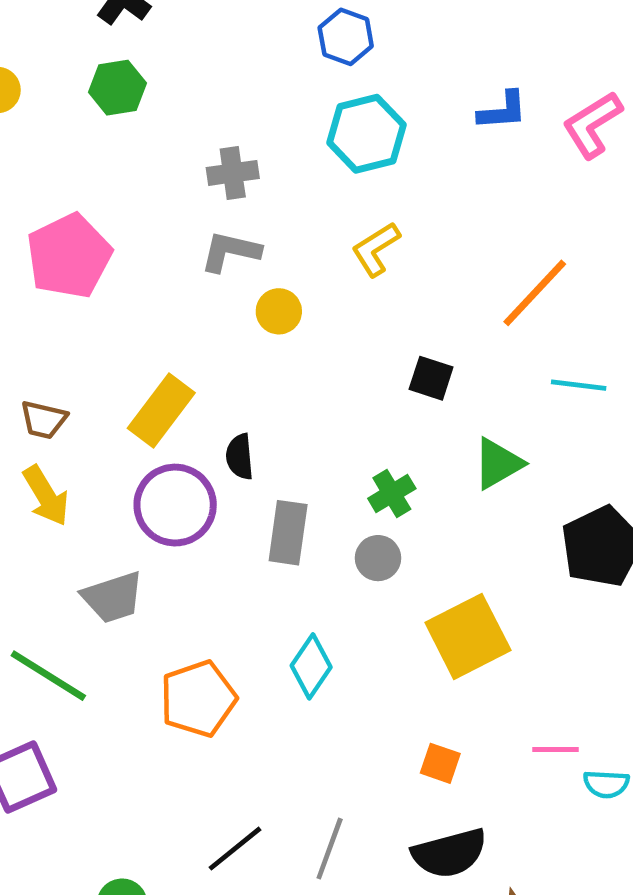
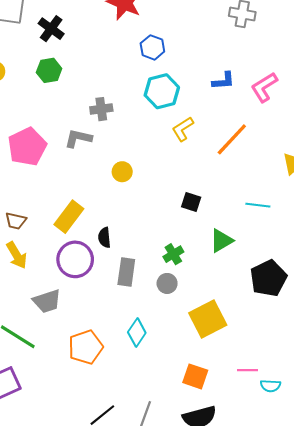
yellow L-shape: (376, 249) -> (183, 129), moved
gray L-shape: (230, 251) -> (78, 138), moved
orange line: (535, 293) -> (232, 139), moved
orange square: (440, 763) -> (195, 376), size x1.4

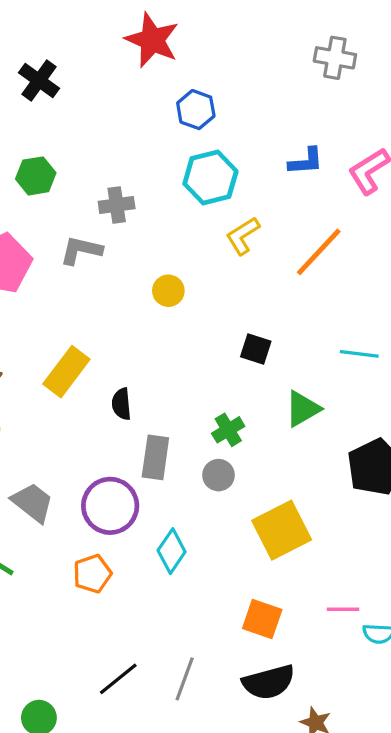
green hexagon: (49, 70) -> (36, 176), moved
yellow circle: (122, 172) -> (168, 291), moved
purple circle: (75, 259) -> (110, 506), moved
gray trapezoid: (47, 301) -> (32, 503), turned -124
orange pentagon: (86, 347) -> (92, 574), size x0.7

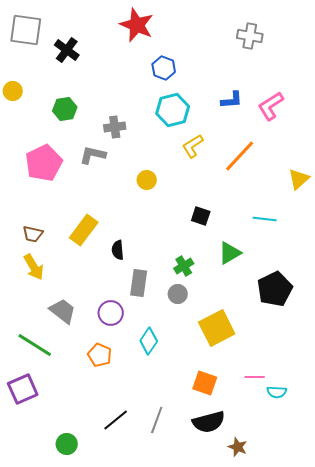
purple circle: (110, 506) -> (111, 313), size x0.7
orange pentagon: (92, 574) -> (100, 355), turned -30

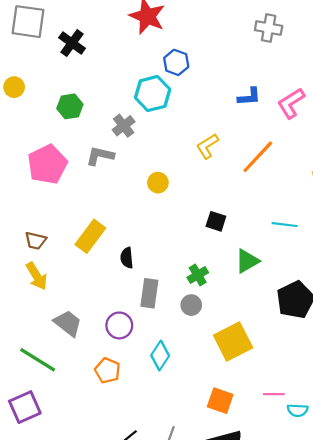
cyan hexagon: (173, 110) -> (153, 94), moved
gray cross: (115, 127) -> (124, 126), turned -30

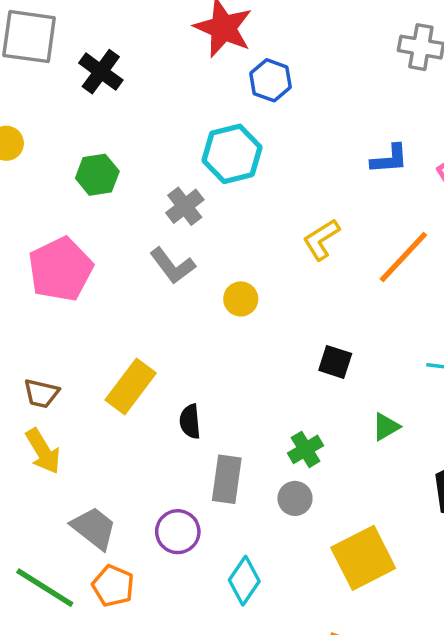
blue hexagon: (176, 62) -> (270, 80), moved
gray L-shape: (100, 156) -> (173, 266), moved, turned -140
green triangle: (247, 261) -> (386, 427), size x0.7
orange pentagon: (107, 371) -> (113, 586), moved

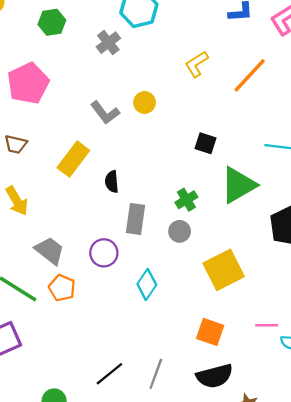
gray L-shape: (173, 266) -> (105, 113), moved
brown trapezoid: (41, 393) -> (16, 144), moved
green triangle: (386, 427) -> (238, 185), size x2.0

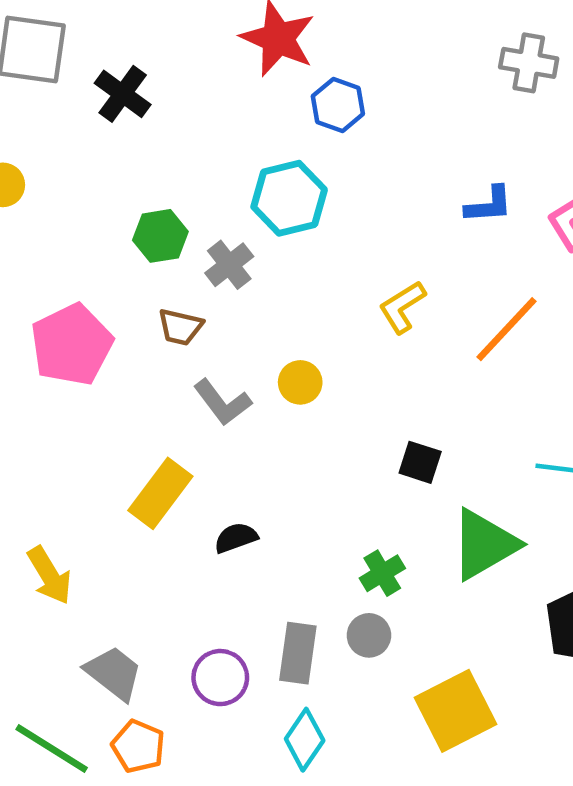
green hexagon: (52, 22) -> (160, 236), moved
brown trapezoid: (16, 144) -> (180, 327), moved
black semicircle: (112, 182) -> (236, 538), turned 75
gray rectangle: (135, 219) -> (298, 653), moved

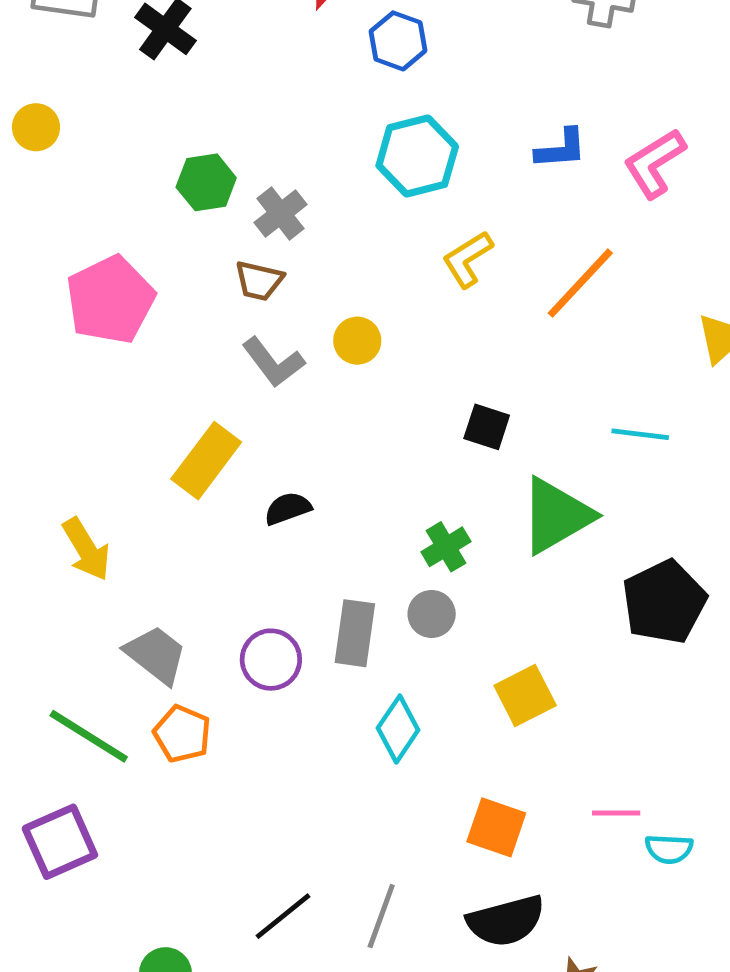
cyan hexagon: (289, 198) -> (417, 156), moved
brown trapezoid: (180, 327) -> (259, 281), moved
yellow square: (456, 711) -> (525, 695), size x0.7
cyan diamond: (305, 740) -> (398, 729), moved

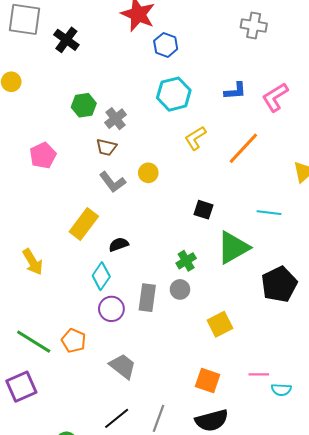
pink pentagon: (110, 300) -> (43, 155), size x0.7
gray trapezoid: (156, 655) -> (123, 366), moved
cyan diamond: (398, 729) -> (101, 276), moved

